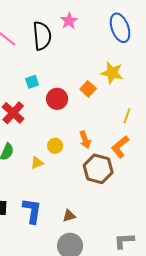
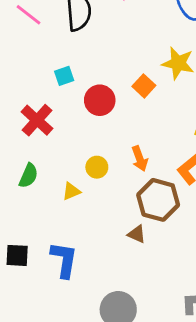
brown triangle: (69, 216) -> (137, 234), moved, turned 40

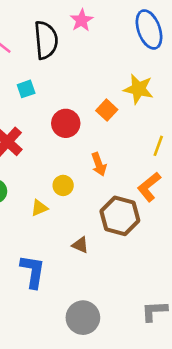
cyan square: (64, 76) -> (26, 89), moved
orange arrow: (140, 159) -> (99, 164), moved
brown triangle: (137, 234) -> (80, 245), moved

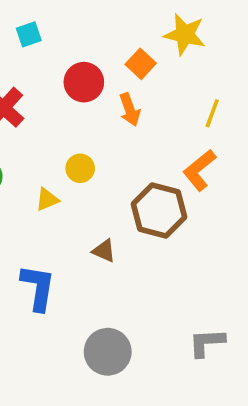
orange arrow: (99, 164) -> (130, 110), moved

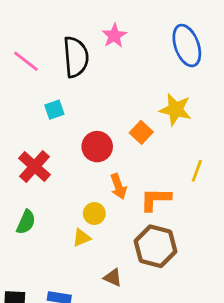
orange arrow: (130, 110) -> (119, 186), moved
orange L-shape: (199, 170) -> (156, 199), moved, turned 40
yellow triangle: (47, 199) -> (81, 238), moved

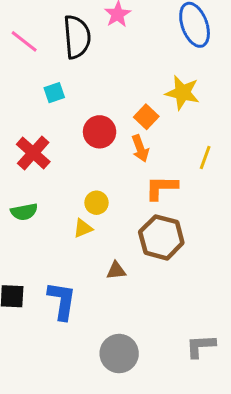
orange arrow: (119, 186) -> (140, 148), moved
green semicircle: (26, 222) -> (24, 212), turned 55
brown triangle: (113, 278) -> (116, 271), turned -30

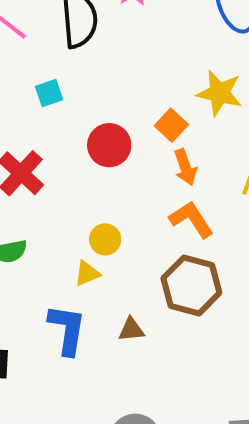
orange arrow: (140, 148) -> (185, 167), moved
orange L-shape: (161, 188) -> (191, 219), turned 56
blue L-shape: (62, 301) -> (67, 330), moved

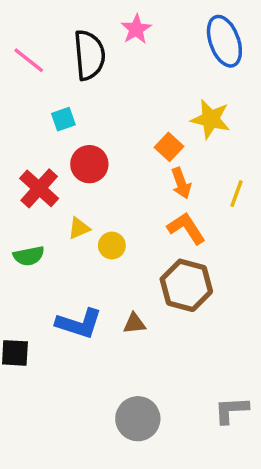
red circle: (109, 145) -> (89, 164), moved
yellow triangle: (87, 273) -> (79, 228), moved
blue L-shape: (67, 330) -> (79, 323), turned 99

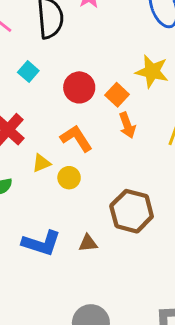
cyan square: (63, 119) -> (28, 71), turned -30
red circle: (89, 164) -> (79, 87), moved
orange L-shape: (186, 228) -> (76, 138), moved

